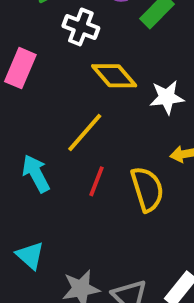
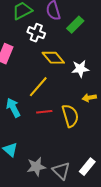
red line: (96, 181) -> (44, 112), turned 63

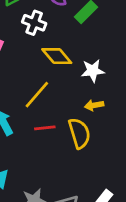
yellow arrow: (89, 98) -> (94, 105), moved

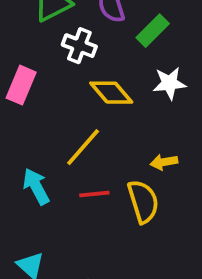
white star: (93, 71) -> (169, 83), moved

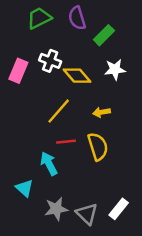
white cross: (79, 46) -> (50, 61), moved
yellow arrow: (164, 162) -> (101, 112), moved
cyan arrow: (36, 186) -> (49, 164), moved

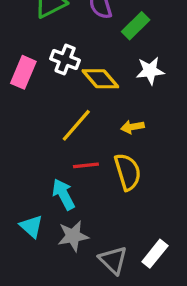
gray star: (56, 209) -> (73, 236), moved

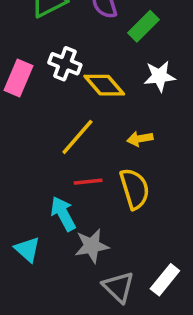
gray star: (73, 236) -> (92, 246), moved

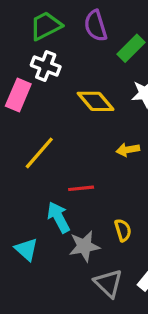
white cross: (65, 64) -> (46, 66), moved
yellow line: (77, 137) -> (39, 153), moved
yellow semicircle: (135, 189) -> (123, 230), moved, size x0.6

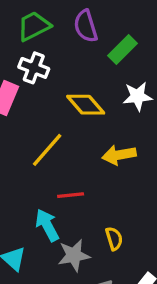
yellow arrow: (128, 150) -> (119, 155), size x1.4
yellow line: (39, 153) -> (47, 150), moved

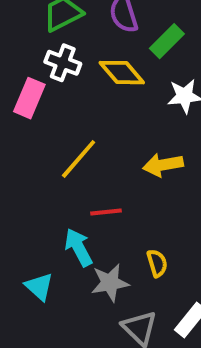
yellow diamond: (86, 105) -> (122, 73), moved

